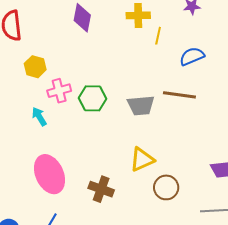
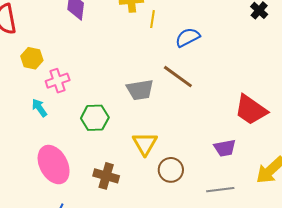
brown line: (179, 95) -> (178, 77), turned 32
green hexagon: (92, 98) -> (95, 118), moved
yellow triangle: (142, 159) -> (145, 144), turned -32

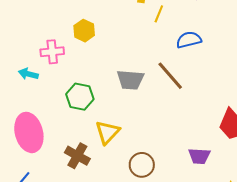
yellow hexagon: (32, 58) -> (84, 31), moved
cyan arrow: (39, 108) -> (28, 74), turned -54
yellow triangle: (145, 144) -> (108, 132), moved

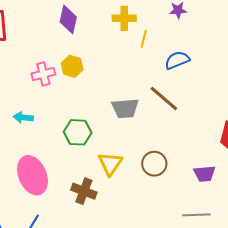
pink cross: (52, 52) -> (43, 74), moved
brown circle: (142, 165) -> (154, 164), moved

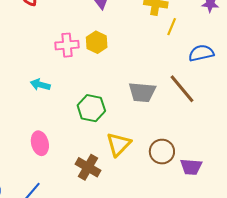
purple trapezoid: (204, 174) -> (191, 167), moved
pink ellipse: (32, 175) -> (40, 143), size x0.6

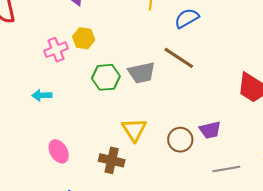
green hexagon: (91, 108) -> (106, 77), moved
brown circle: (162, 152) -> (180, 140), moved

